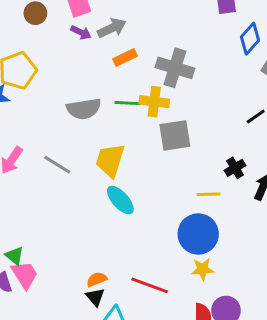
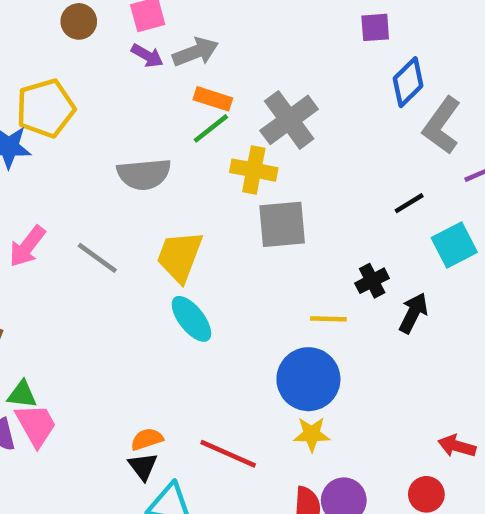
orange rectangle: (125, 57) -> (213, 99), turned 40
gray cross: (175, 68) -> (289, 120), turned 33
green line: (128, 103) -> (211, 128), moved, turned -45
green triangle: (14, 256) -> (22, 394), turned -36

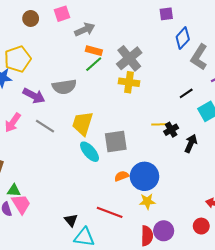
purple arrow: (147, 56) -> (34, 96), moved, size x1.5
yellow cross: (254, 170) -> (129, 82), moved
gray square: (282, 224) -> (116, 142), moved
yellow line: (328, 319) -> (160, 124), moved
orange semicircle: (147, 439) -> (122, 176), moved

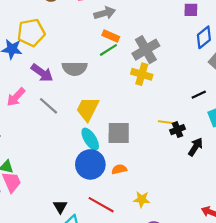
blue circle: (144, 176) -> (90, 164), moved

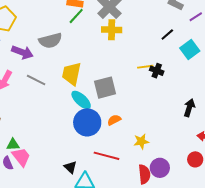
black cross: (177, 130) -> (157, 71), turned -32
black arrow: (195, 147) -> (189, 108), moved

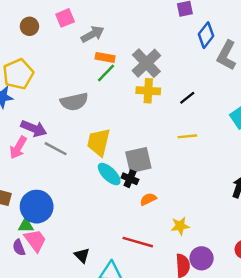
black line: (167, 35) -> (187, 98), moved
purple arrow: (22, 52) -> (34, 128), moved
black cross: (157, 71) -> (130, 179), moved
blue circle: (87, 122) -> (37, 207), moved
black triangle: (70, 167) -> (82, 255), moved

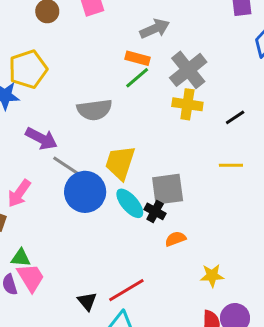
gray arrow: (93, 34) -> (155, 29), moved
pink arrow: (18, 148) -> (19, 193), moved
blue circle: (37, 207) -> (85, 192), moved
red line: (138, 242) -> (126, 290), moved, turned -52

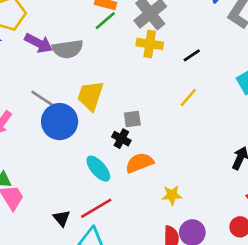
purple arrow: (41, 138) -> (39, 43), moved
yellow line: (231, 165) -> (188, 98), turned -48
gray square: (168, 189) -> (132, 119), size x0.6
cyan ellipse: (130, 203) -> (98, 169), moved
orange semicircle: (175, 239) -> (139, 163), size x1.5

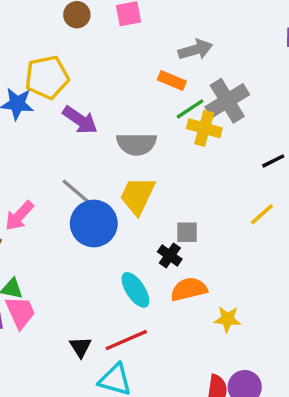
green line: (105, 21) -> (190, 109), moved
yellow cross: (150, 44) -> (204, 128), moved
gray semicircle: (68, 49) -> (137, 144), moved
yellow star: (172, 195) -> (227, 319), moved

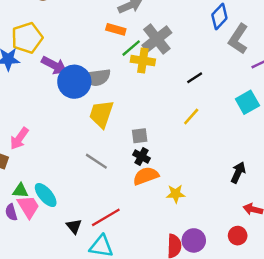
gray line: (76, 192) -> (96, 161), moved
blue circle: (94, 223) -> (74, 82), moved
black cross: (170, 255) -> (141, 156), moved
cyan ellipse: (135, 290) -> (46, 195), moved

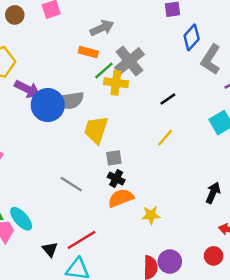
yellow trapezoid: (101, 114) -> (96, 130), moved

